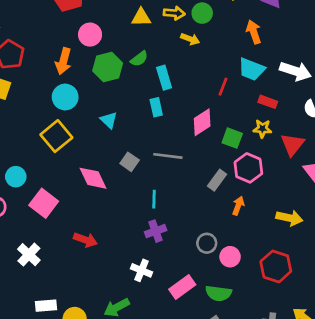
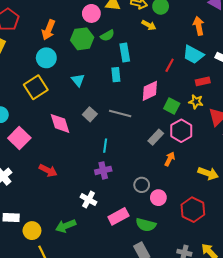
pink circle: (90, 35) -> (91, 13), moved
red rectangle: (268, 102) -> (203, 81), turned -40

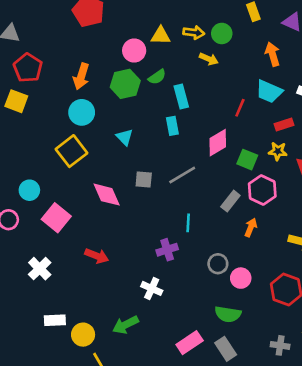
gray line: (120, 113) -> (182, 175), turned -40
gray square: (90, 114) -> (144, 179), turned -32
cyan line: (105, 146) -> (188, 223), moved
pink rectangle: (118, 216) -> (190, 343), moved

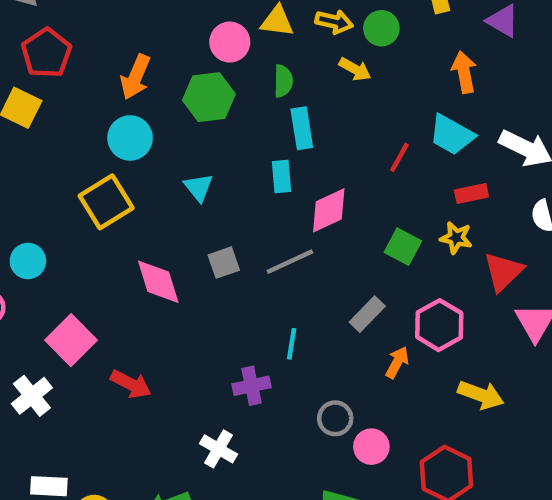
green semicircle: (157, 77) -> (283, 81), moved, turned -60
pink diamond: (218, 143) -> (329, 210), moved
gray square: (144, 179) -> (224, 263), turned -30
pink hexagon: (262, 190) -> (439, 325), moved
pink square: (56, 218) -> (71, 340), moved

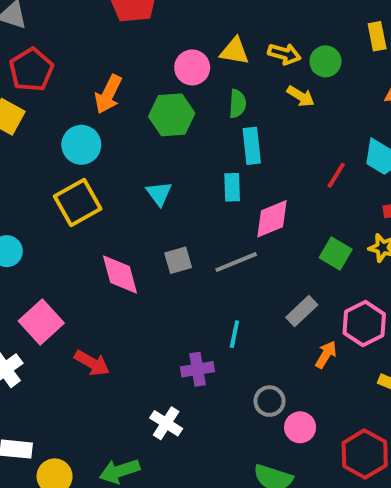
cyan circle: (130, 138) -> (81, 145), moved

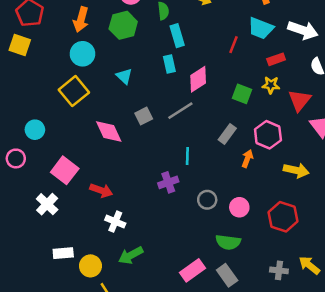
cyan circle: (81, 145) -> (82, 54), moved
gray circle: (269, 401) -> (207, 200), moved
white cross: (166, 423) -> (115, 222), moved

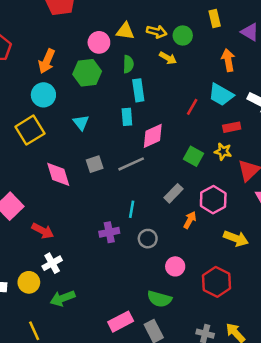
gray circle: (207, 200) -> (148, 239), moved
white cross: (115, 222) -> (52, 263), turned 30
yellow circle: (90, 266) -> (29, 282), moved

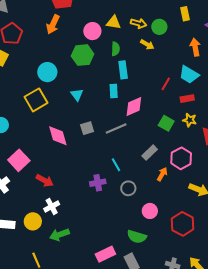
orange arrow: (47, 61) -> (53, 24), moved
red rectangle: (232, 127) -> (187, 99), moved
cyan line: (132, 209) -> (116, 165), turned -40

